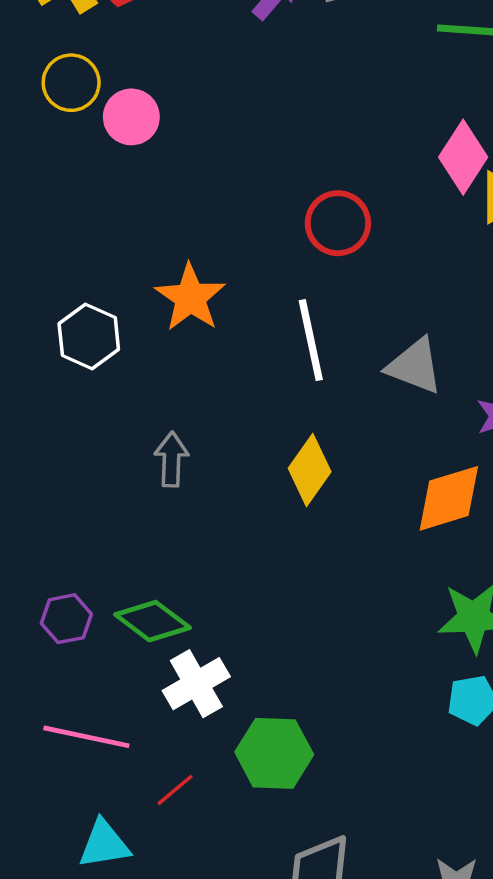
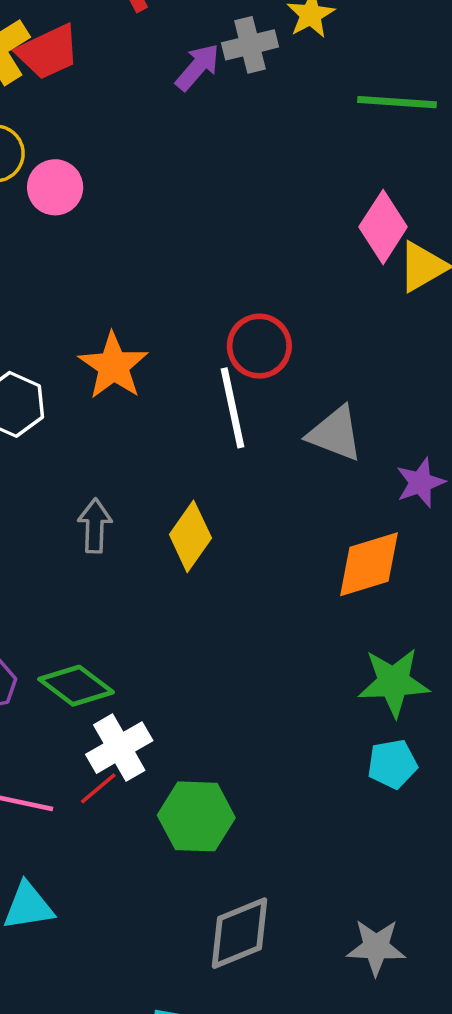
red circle: (338, 223) -> (259, 346), moved
yellow diamond: (310, 470) -> (190, 536), moved
red line: (175, 790) -> (98, 788), moved

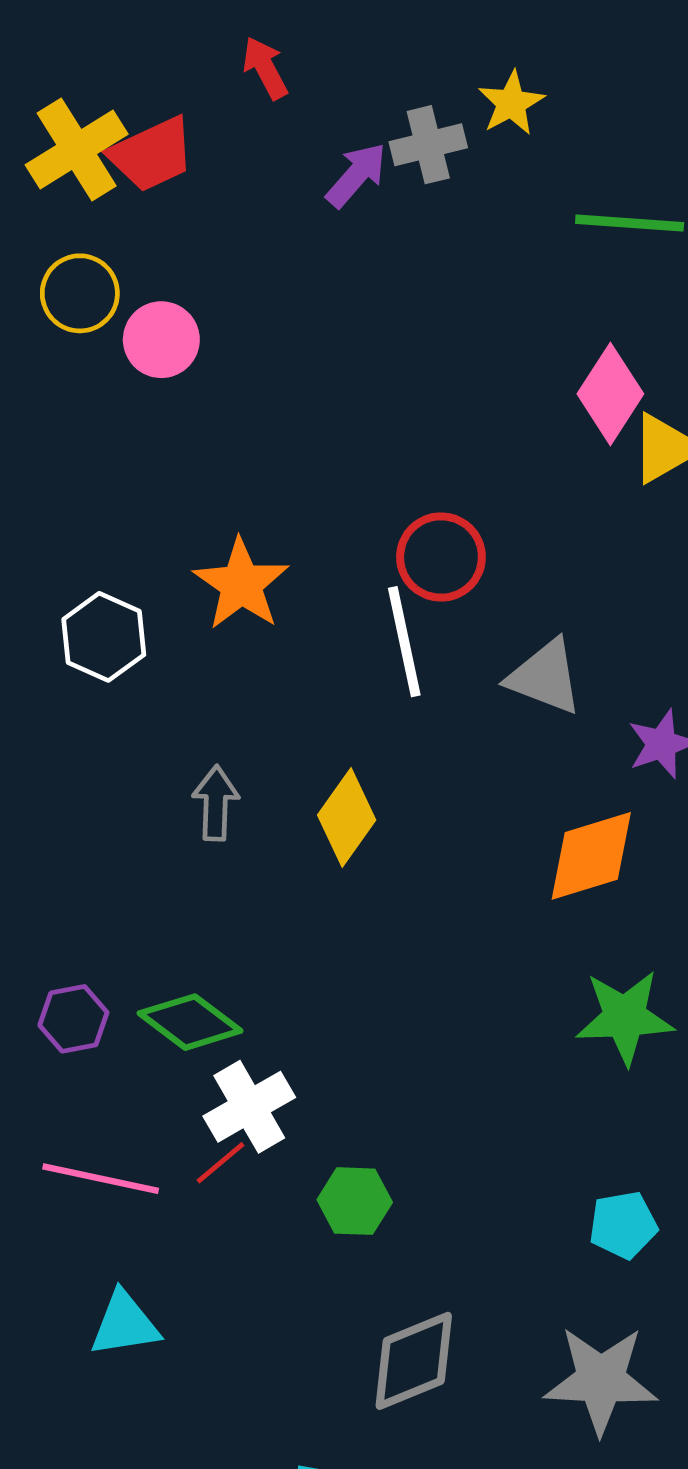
cyan pentagon: (392, 764) -> (623, 1225), moved
green hexagon: (196, 816) -> (355, 1201), size x0.7
gray star: (376, 947) -> (601, 1380), size x1.4

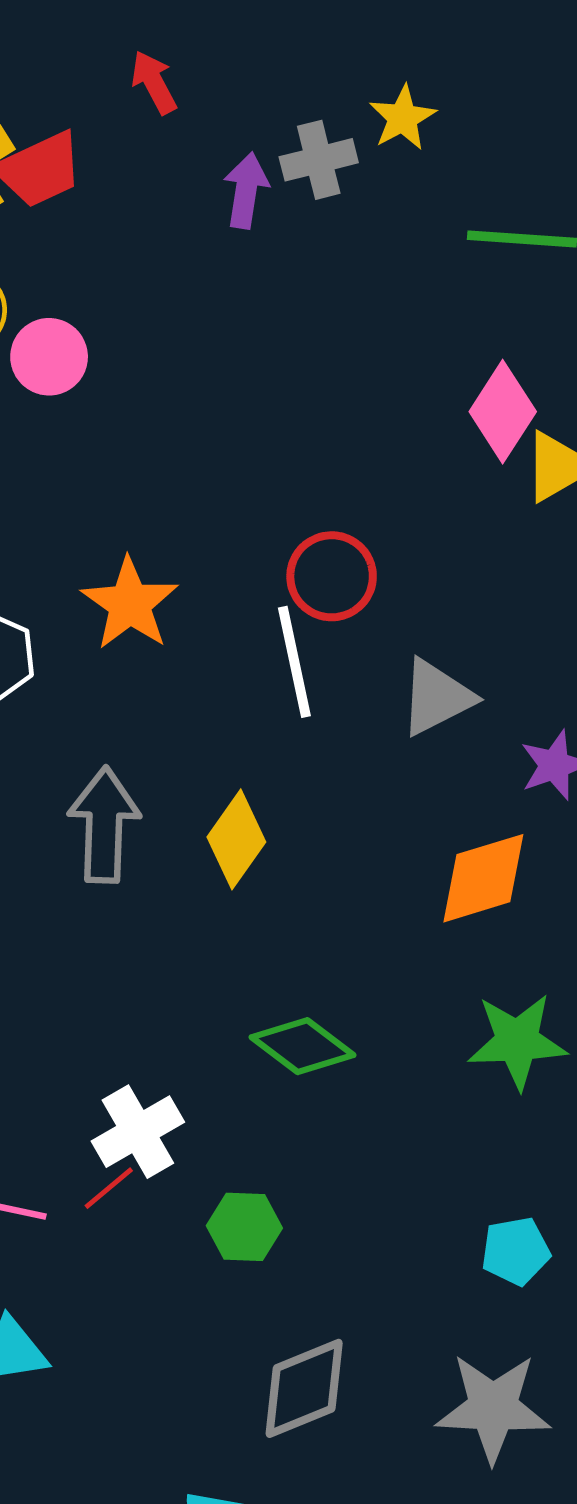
purple arrow: (356, 175) -> (246, 190), turned -32
gray triangle: (545, 677) -> (437, 697), turned -48
gray arrow: (216, 803) -> (104, 825), size x1.5
green diamond: (190, 1022) -> (303, 1046), moved

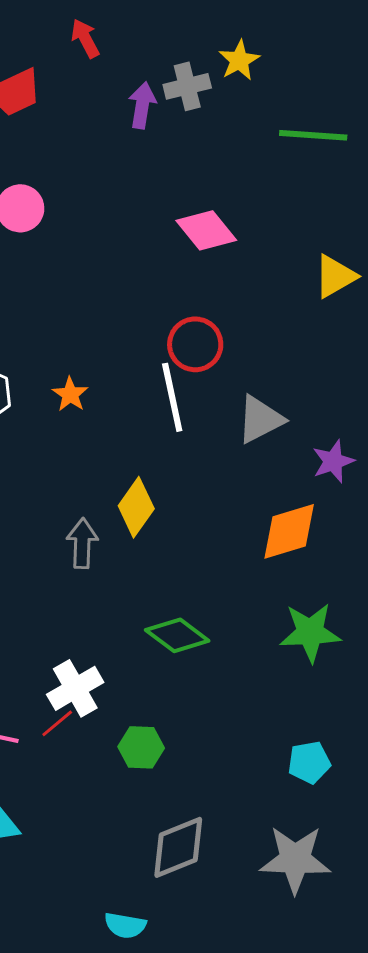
pink diamond: (503, 412) -> (206, 230), moved, turned -72
orange star: (130, 604) -> (70, 394), moved, size x0.6
gray arrow: (104, 825) -> (82, 543), moved, size x0.7

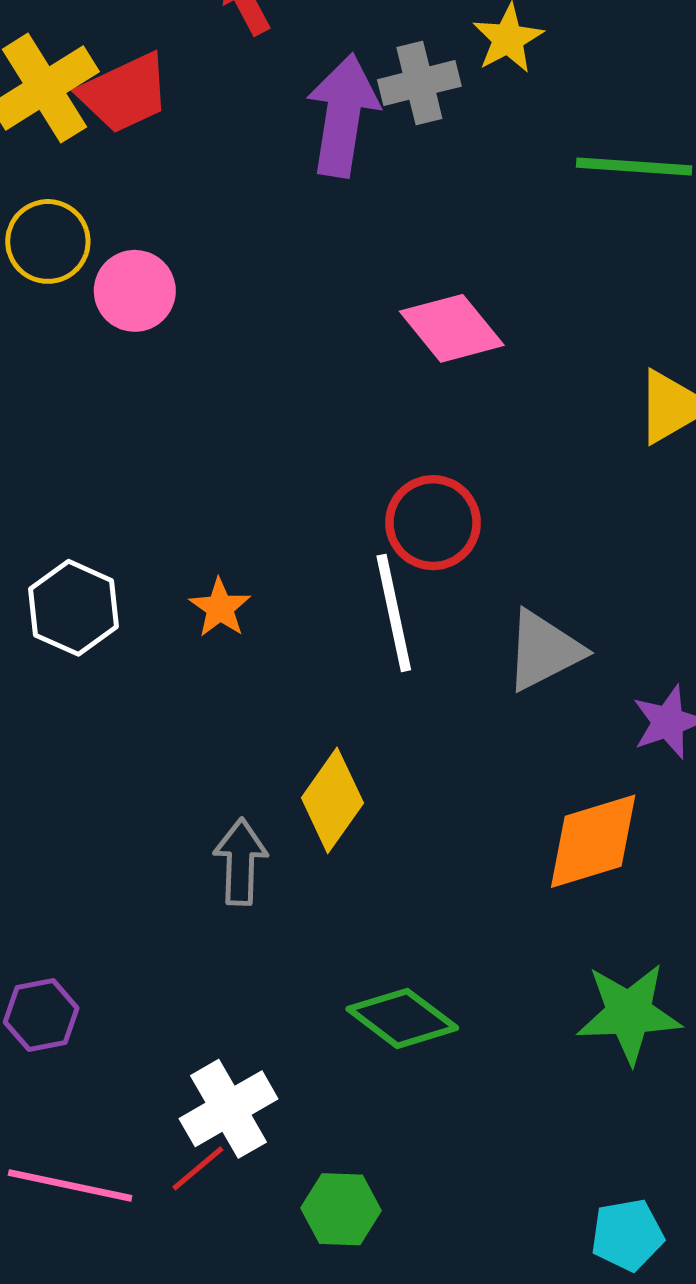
purple arrow: (142, 105) -> (343, 115), size x1.5

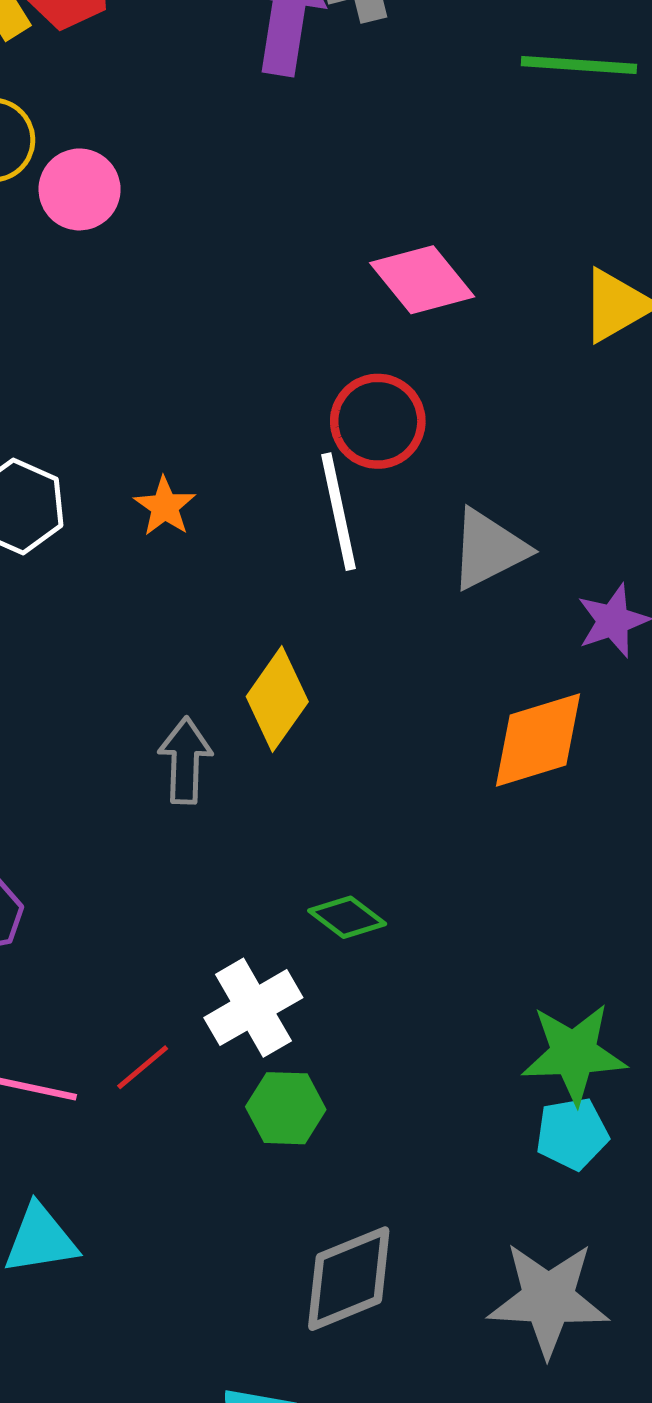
pink diamond: (452, 328) -> (422, 280), moved
green star: (629, 1013) -> (574, 1054), moved
green diamond: (402, 1018) -> (347, 917), size x0.7
white cross: (229, 1109) -> (253, 1008), moved

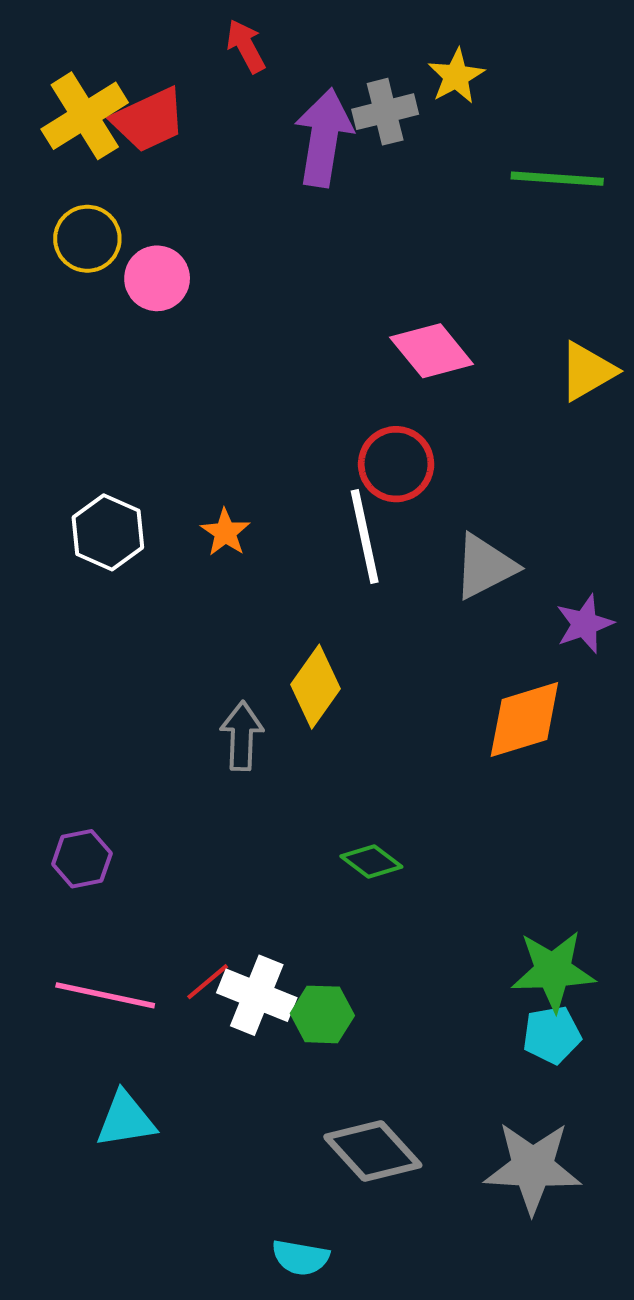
white cross: (253, 1008) -> (257, 995), moved, turned -38
gray diamond: (349, 1279) -> (373, 1151), turned 70

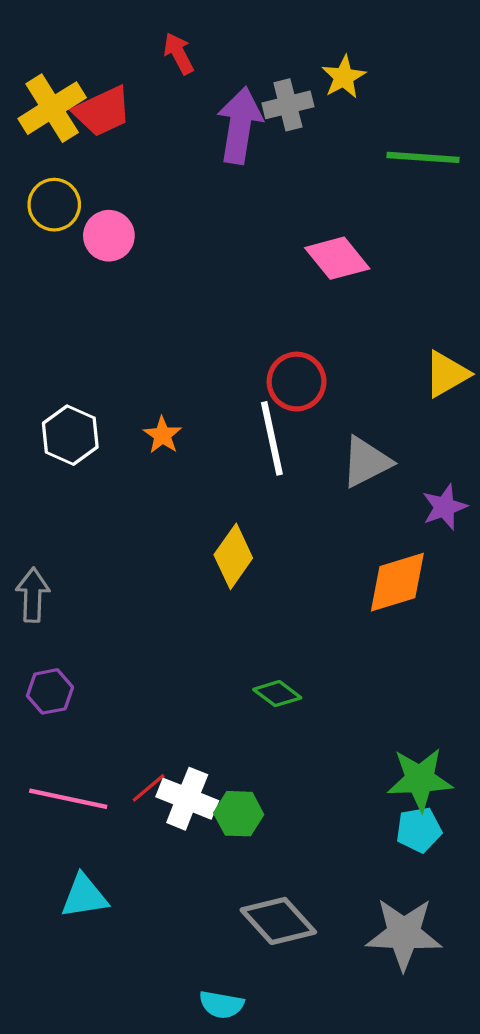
pink diamond: (432, 351) -> (337, 258), moved
yellow triangle: (587, 371) -> (447, 374), moved
gray arrow: (242, 736) -> (33, 595), moved

